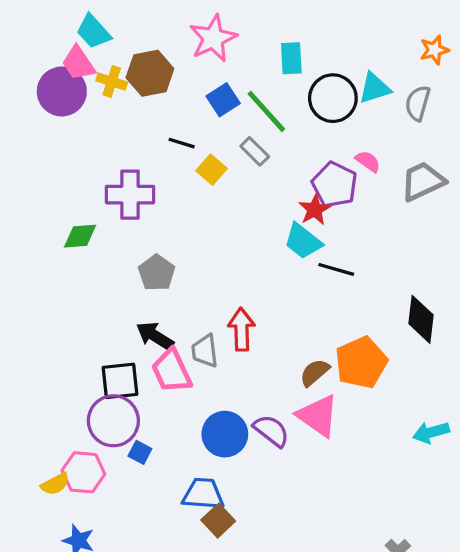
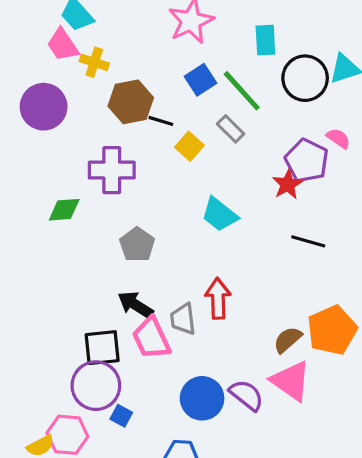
brown hexagon: (150, 73) -> (131, 102), moved
purple circle: (62, 91) -> (44, 107), moved
cyan trapezoid: (303, 241) -> (219, 214), moved

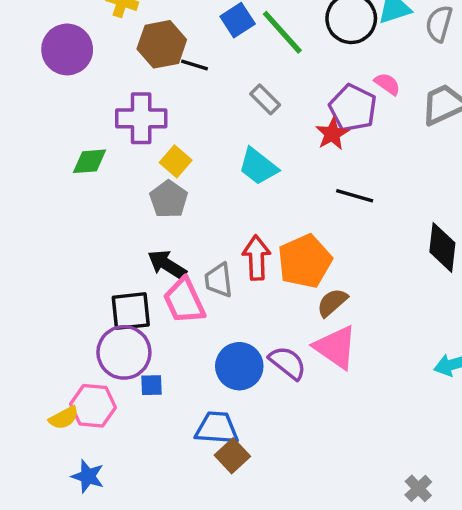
gray rectangle: (231, 129) -> (265, 99), moved
yellow square: (189, 146) -> (176, 161), moved
orange pentagon: (332, 330) -> (305, 261), moved
blue square: (121, 416) -> (151, 385), turned -30

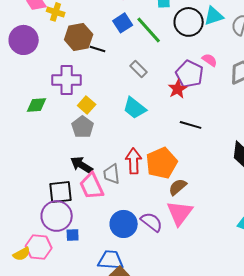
pink triangle: (336, 347) -> (180, 213), turned 32

